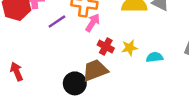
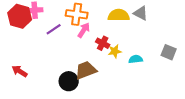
red cross: (106, 47) -> (103, 43), moved
red arrow: (17, 71) -> (20, 71), turned -35

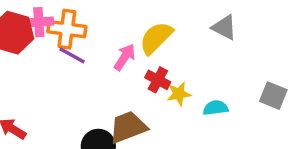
orange cross: (77, 14) -> (67, 29), moved
yellow semicircle: (119, 15) -> (156, 38), moved, turned -45
purple line: (54, 29) -> (72, 55), turned 63

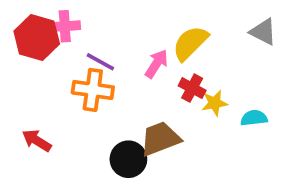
orange cross: (67, 29) -> (93, 90), moved

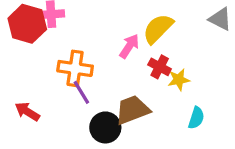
purple line: (100, 62) -> (81, 92), moved, turned 30
cyan semicircle: (254, 118) -> (196, 118), moved, turned 115

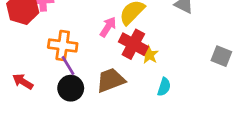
red cross: (160, 67) -> (133, 44), size x1.5
yellow star: (179, 80) -> (149, 55), turned -30
black circle: (105, 127) -> (71, 88), moved

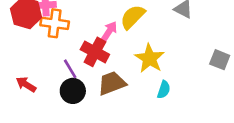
red cross: (133, 44) -> (95, 52), moved
orange cross: (63, 46) -> (55, 23), moved
yellow star: (149, 55) -> (150, 58), size x1.6

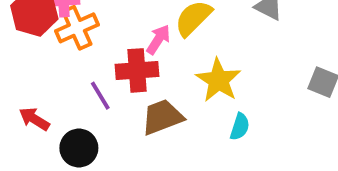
orange cross: (55, 23) -> (77, 28), turned -32
red cross: (95, 52) -> (137, 70), turned -32
black circle: (73, 91) -> (79, 148), moved

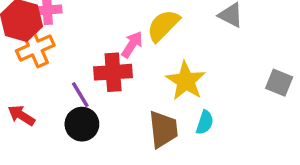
orange cross: (77, 28) -> (35, 48), moved
brown trapezoid: (162, 117) -> (163, 129), moved, turned 105
black circle: (79, 148) -> (82, 124), moved

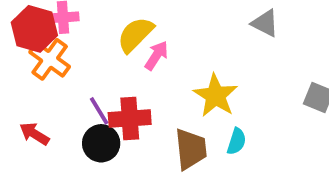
yellow semicircle: (163, 26) -> (135, 35), moved
orange cross: (35, 48) -> (50, 59), turned -30
red cross: (113, 72) -> (130, 118), moved

